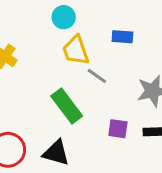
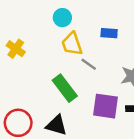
purple square: (118, 129) -> (105, 106), size x1.6

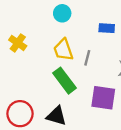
yellow trapezoid: (72, 44) -> (63, 50), moved
gray line: (89, 64) -> (87, 58), turned 70

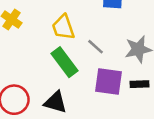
gray line: (87, 58) -> (96, 47), moved, turned -63

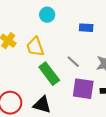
yellow trapezoid: (63, 27) -> (35, 47), moved

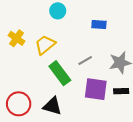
yellow trapezoid: (35, 47) -> (45, 45), turned 70
gray line: (73, 62) -> (85, 61), turned -72

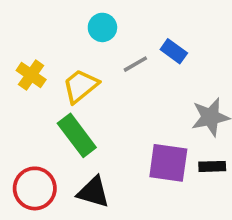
blue rectangle: (99, 25) -> (174, 51), turned 32
gray line: (85, 61) -> (135, 64), moved
green rectangle: (60, 73) -> (77, 135), moved

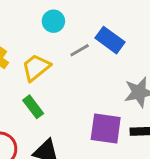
blue rectangle: (174, 51) -> (110, 40), size x1.4
green rectangle: (77, 135) -> (33, 107), size x0.7

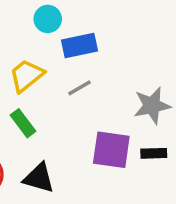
blue rectangle: (110, 40) -> (80, 45), moved, turned -48
gray line: (80, 50) -> (80, 88), moved

